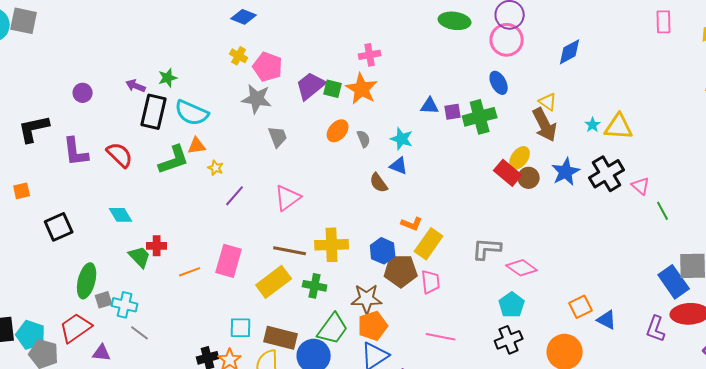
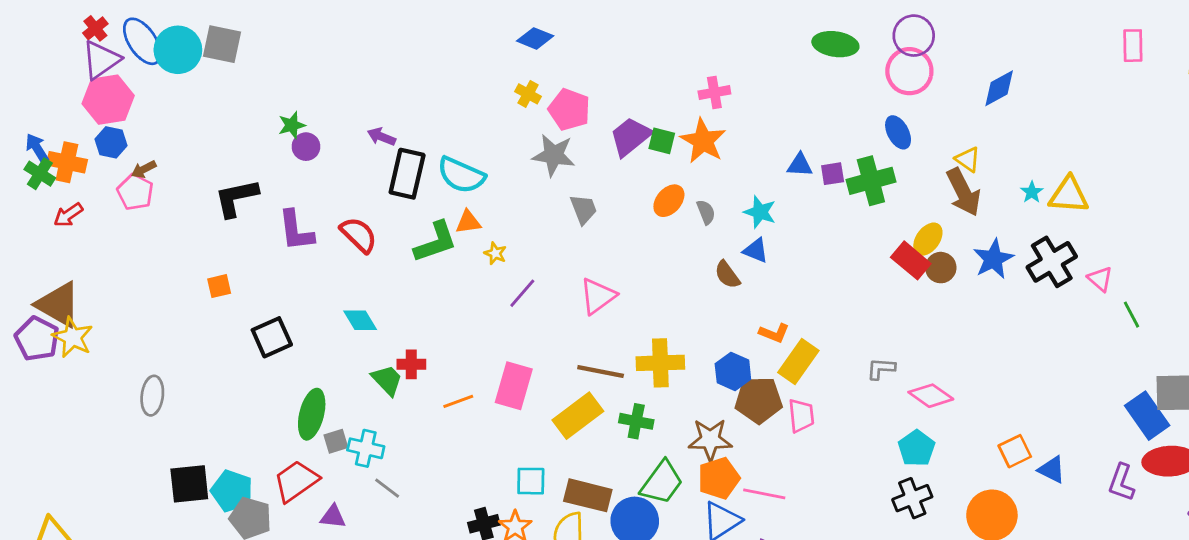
green star: (168, 78) -> (292, 125), moved
gray L-shape: (487, 249) -> (881, 369), size x0.7
pink line: (441, 337) -> (764, 494), moved

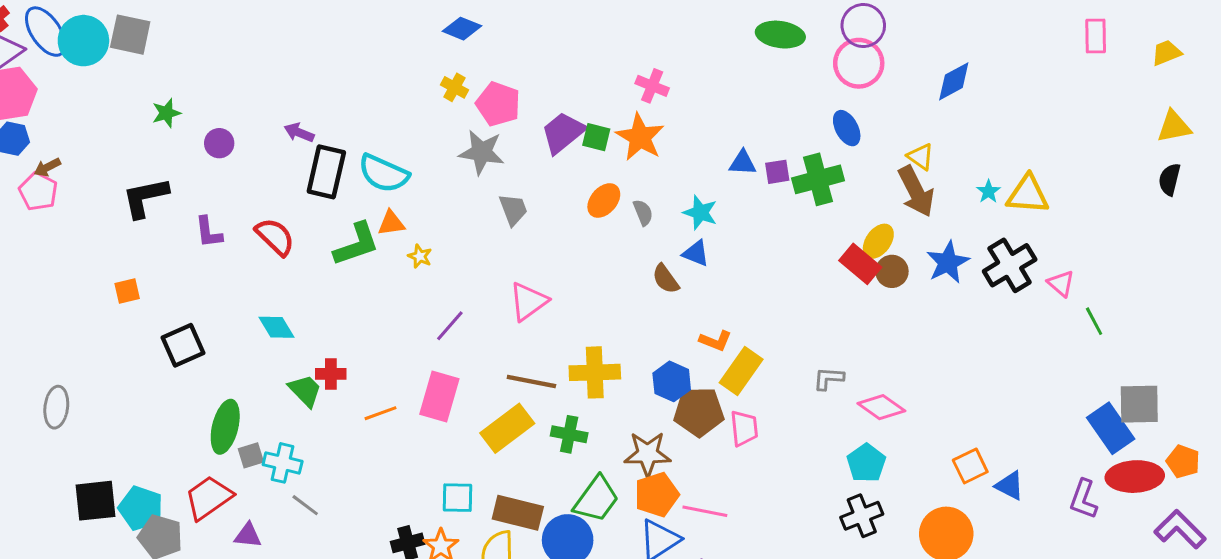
pink cross: (714, 93) -> (652, 86), turned 32
green star: (292, 125) -> (166, 113), moved
purple L-shape: (296, 231) -> (209, 232), size x0.7
purple line: (522, 293) -> (450, 326), moved

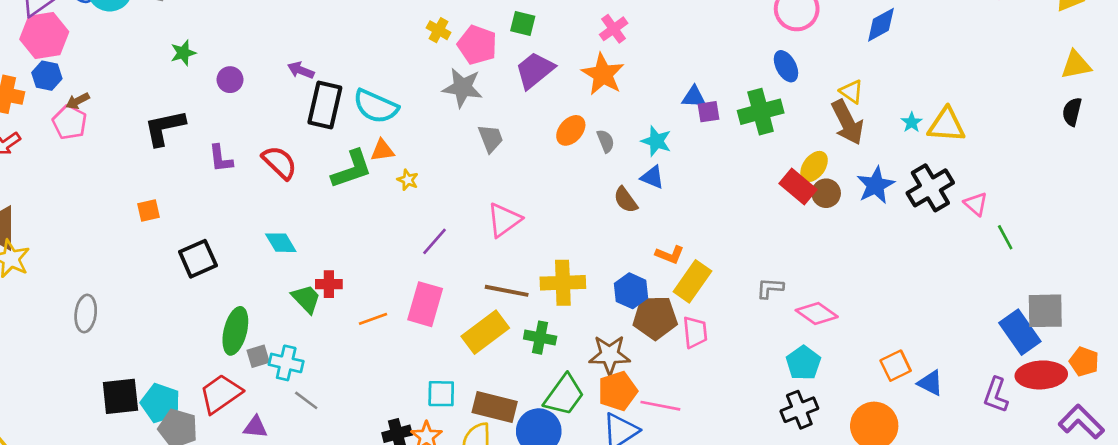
pink cross: (652, 86) -> (614, 29), turned 32
green square: (596, 137) -> (523, 23), moved
purple square: (777, 172) -> (708, 112), moved

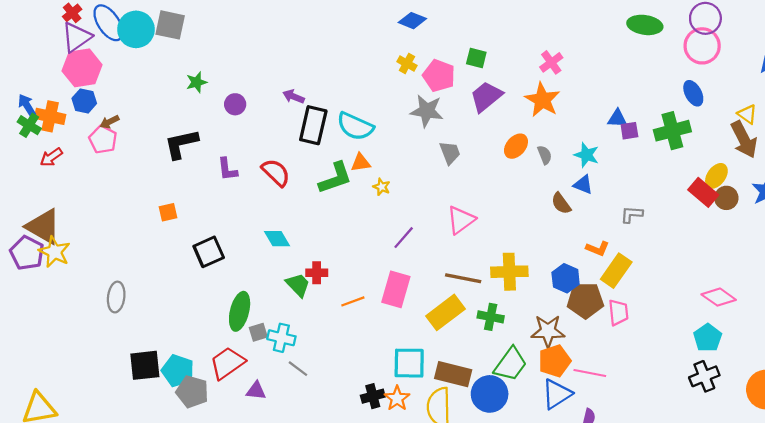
gray L-shape: (770, 288) -> (632, 214), moved
cyan square: (441, 394) -> (409, 363), size x1.4

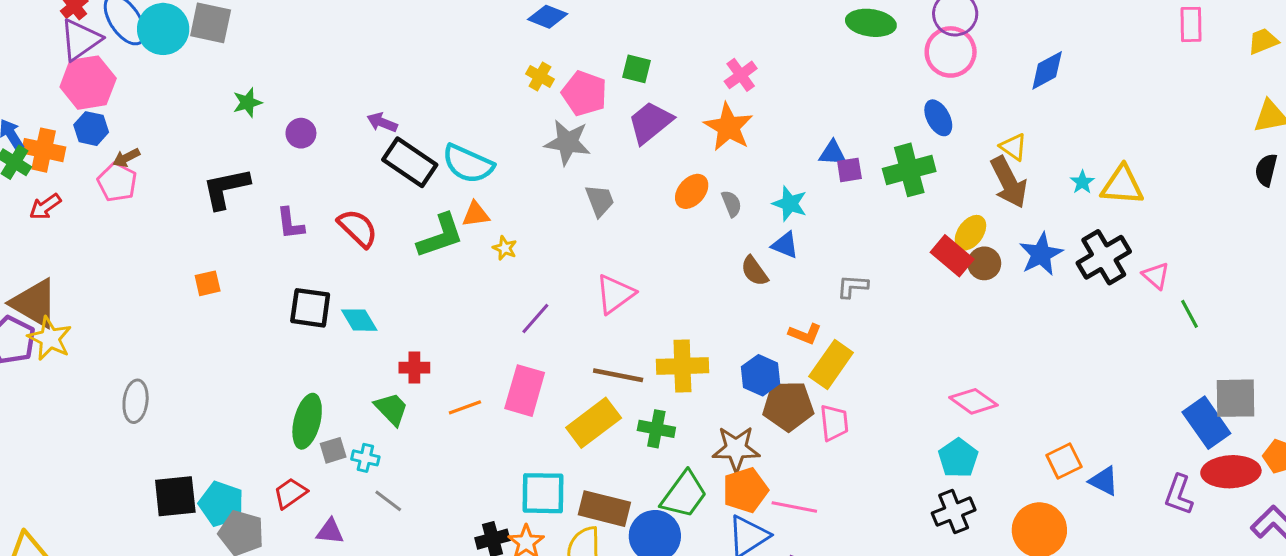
black rectangle: (313, 125) -> (410, 162), turned -69
black square: (209, 252) -> (310, 308), moved, turned 32
green trapezoid: (298, 285) -> (391, 409), moved
cyan cross: (281, 338) -> (365, 458), size x0.7
red trapezoid: (227, 363) -> (290, 493), size x0.7

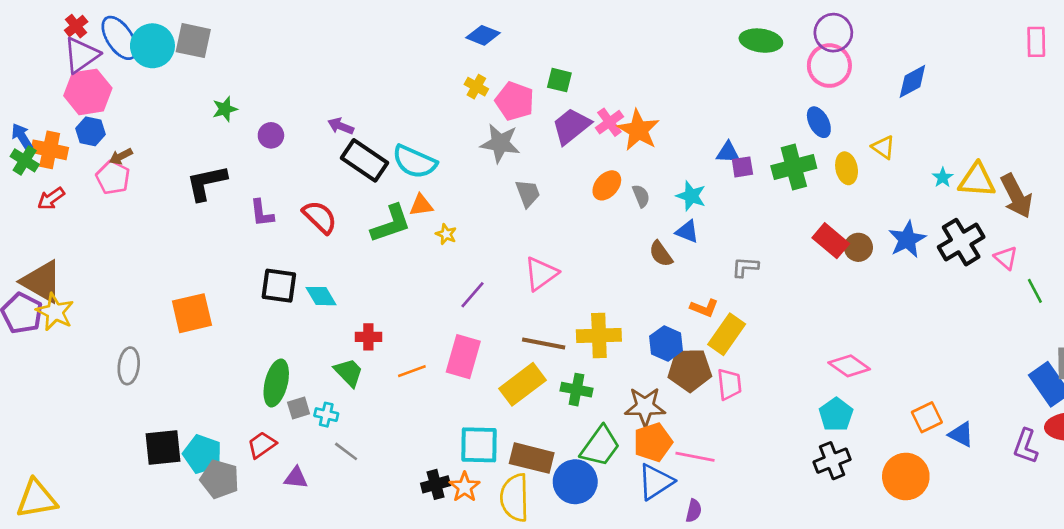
pink cross: (741, 75) -> (609, 122), moved
brown arrow: (1009, 182) -> (1016, 196), moved
yellow ellipse: (970, 233) -> (847, 168), moved, turned -48
orange square: (208, 283) -> (192, 313), moved, size x1.8

